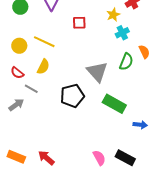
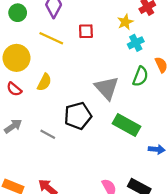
yellow line: (44, 42) -> (51, 38), moved
yellow circle: (19, 46) -> (16, 58), size x1.5
gray line: (31, 89) -> (48, 134), moved

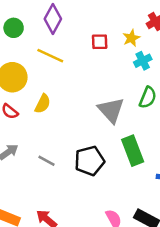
red square: (86, 31) -> (100, 42), moved
black pentagon: (78, 116) -> (90, 161), moved
green rectangle: (126, 125) -> (133, 151), turned 40

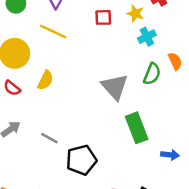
yellow star: (131, 38) -> (135, 14), turned -30
black pentagon: (90, 161) -> (81, 160), moved

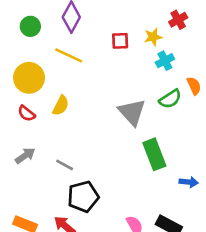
yellow star: (135, 14) -> (153, 37), turned -30
green semicircle: (152, 74) -> (170, 99), turned 35
black pentagon: (81, 160) -> (83, 197), moved

